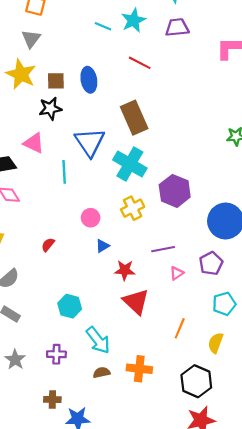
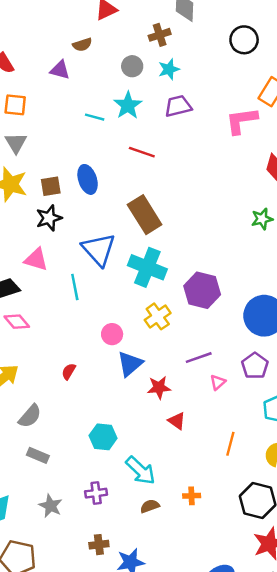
blue triangle: (102, 246) -> (130, 364), size x1.6
red triangle: (136, 302) -> (177, 421), size x0.6
orange cross: (139, 369) -> (192, 496), size x0.6

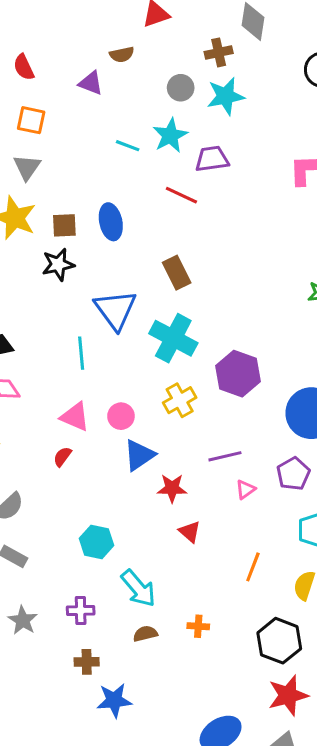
cyan star: (169, 69) -> (226, 96), size x1.4
purple trapezoid: (178, 106) -> (212, 159), moved
brown rectangle: (145, 215) -> (177, 273), size x0.7
pink triangle: (36, 259) -> (75, 417), moved
brown cross: (99, 545) -> (87, 662), moved

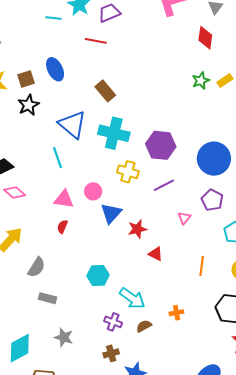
yellow cross: (180, 400) -> (128, 172), turned -30
purple line: (225, 456) -> (164, 185), moved
purple cross: (81, 610) -> (113, 322), moved, turned 36

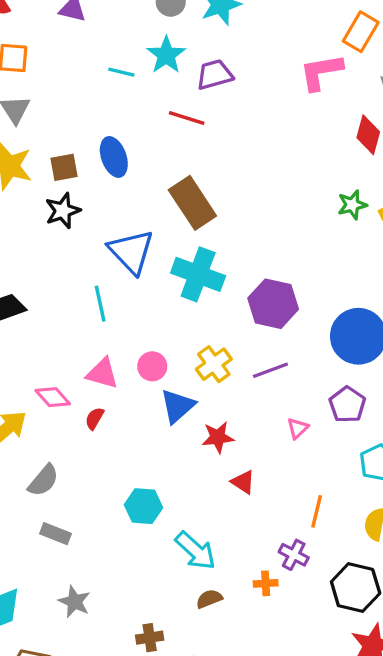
brown rectangle: (105, 91) -> (192, 203), size x1.4
yellow cross: (128, 172) -> (214, 364), moved, turned 30
pink diamond: (15, 193) -> (53, 397), moved
purple cross: (113, 322) -> (294, 555), moved

